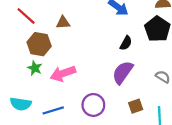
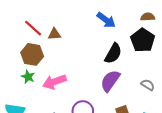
red line: (26, 16) -> (33, 28), moved
black semicircle: (126, 43) -> (113, 53), size x1.5

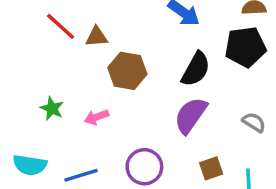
black pentagon: (143, 40) -> (245, 47), turned 30
brown hexagon: (32, 54) -> (127, 71), moved
pink arrow: (54, 82) -> (97, 117), size x0.6

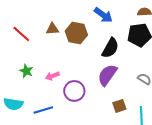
red line: (61, 26) -> (21, 34), moved
brown hexagon: (127, 71) -> (76, 33), moved
purple circle: (144, 167) -> (74, 91), moved

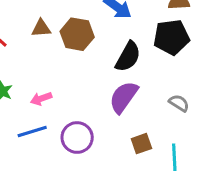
purple circle: (74, 91) -> (77, 138), moved
blue line: (43, 110) -> (32, 132), moved

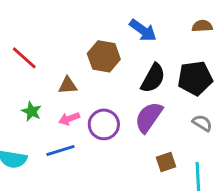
brown triangle: (41, 28) -> (68, 85), moved
black pentagon: (171, 37) -> (195, 78), moved
purple circle: (77, 138) -> (104, 124), moved

